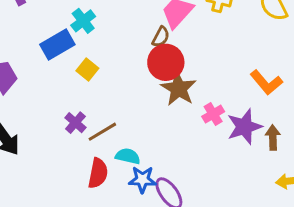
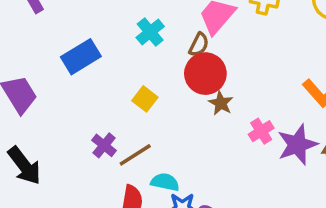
cyan cross: (83, 21) -> (150, 32), moved
yellow square: (87, 69) -> (145, 99), moved
brown star: (179, 89) -> (221, 103), size x0.6

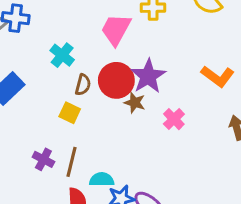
brown semicircle: (199, 45) -> (83, 85), moved
purple star: (297, 145) -> (148, 76), moved
brown line: (135, 155) -> (72, 162), turned -32

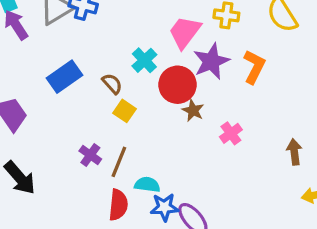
cyan cross: (62, 55) -> (144, 60), moved
purple star: (148, 76) -> (211, 61), moved
orange L-shape: (218, 76) -> (254, 67), moved, turned -108
brown semicircle: (83, 85) -> (112, 84), moved, turned -65

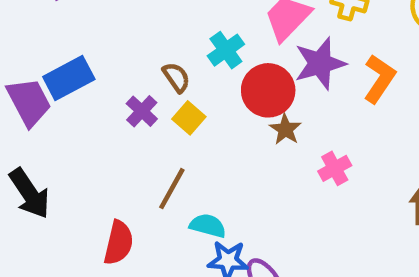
blue rectangle: (64, 77) -> (69, 78), moved
purple cross: (90, 155) -> (142, 111), moved
red semicircle: (118, 205) -> (119, 243), moved

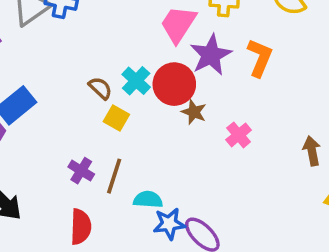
cyan cross: (226, 50) -> (136, 81), moved
purple cross: (142, 111) -> (81, 171), moved

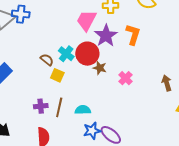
purple cross: (81, 171) -> (41, 106), turned -32
cyan semicircle: (148, 200) -> (83, 110), moved

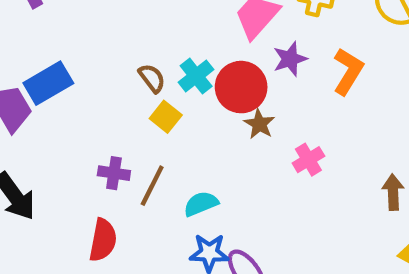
purple star: (106, 36) -> (290, 59), size x0.7
cyan semicircle: (83, 110) -> (201, 204), turned -35

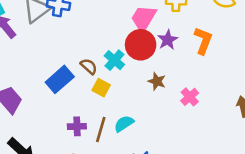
blue rectangle: (48, 83) -> (60, 79), moved
red circle: (241, 87) -> (141, 45), moved
cyan semicircle: (201, 204) -> (124, 124), moved

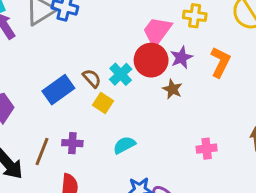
brown star: (157, 81) -> (172, 89), moved
pink cross: (190, 97) -> (207, 149), moved, turned 30
brown line: (101, 130) -> (42, 151), moved

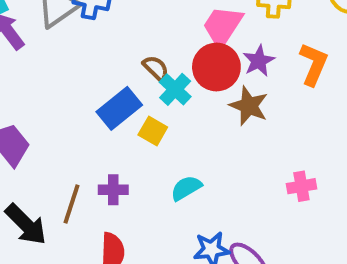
brown semicircle: (92, 78) -> (156, 68), moved
brown star: (172, 89) -> (249, 106), size x1.4
blue rectangle: (58, 90) -> (119, 108), moved

